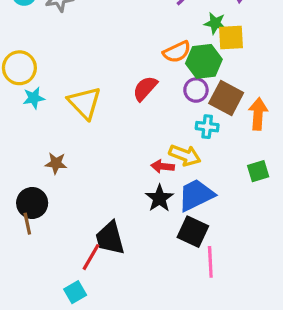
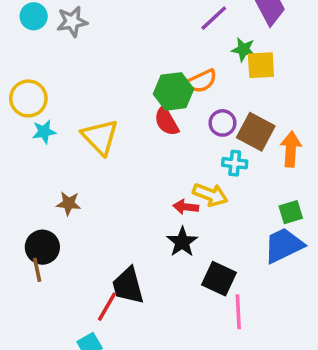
green hexagon: (204, 61) -> (174, 91), moved
red semicircle: (145, 88) -> (167, 121), turned -72
blue trapezoid: (196, 195) -> (284, 245), moved

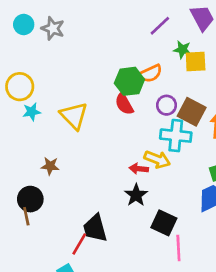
gray star: (72, 22) -> (53, 28), turned 30
cyan cross: (235, 163) -> (176, 136), size x1.6

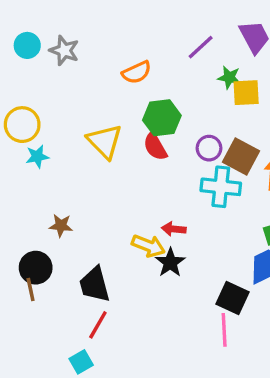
orange semicircle: (151, 73) -> (137, 72), moved
yellow triangle: (74, 116) -> (105, 141), moved
yellow arrow: (157, 159) -> (148, 246), moved
black square: (164, 223) -> (233, 298), moved
black trapezoid: (95, 228) -> (95, 284), moved

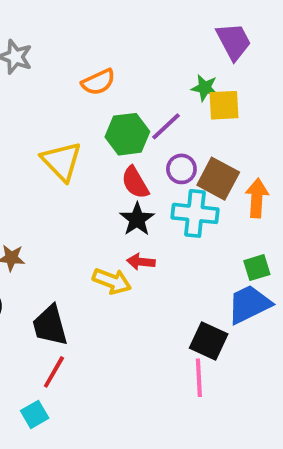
purple line: (201, 47) -> (166, 126), moved
red semicircle: (155, 146) -> (135, 182), moved
black star: (170, 263) -> (137, 219), moved

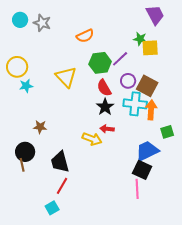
orange arrow: (257, 198) -> (151, 110), moved
blue trapezoid: (249, 304) -> (147, 151), moved

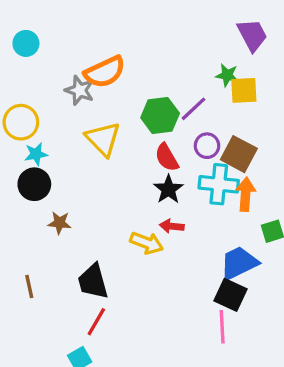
gray star: (42, 23) -> (80, 90), moved
orange semicircle: (85, 36) -> (105, 72), moved, size x1.4
black circle: (25, 152) -> (34, 184), moved

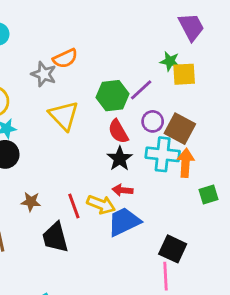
orange semicircle: (105, 72) -> (65, 58), size x0.7
brown star: (59, 223) -> (31, 202), moved
blue trapezoid: (239, 263) -> (124, 222), moved
red line: (96, 322) -> (74, 206), moved, turned -50

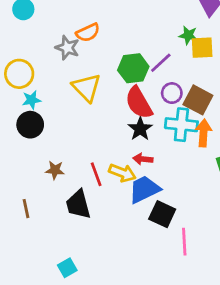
red semicircle: (118, 131) -> (139, 103), size x1.4
black square: (173, 249) -> (162, 214), moved

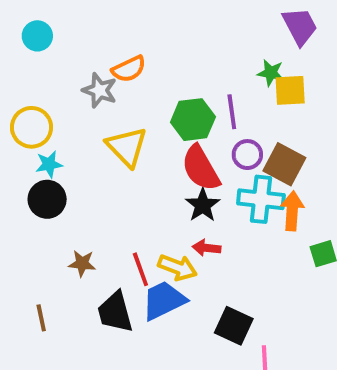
purple line: (161, 63) -> (232, 112), turned -55
blue trapezoid: (144, 189) -> (164, 300), moved

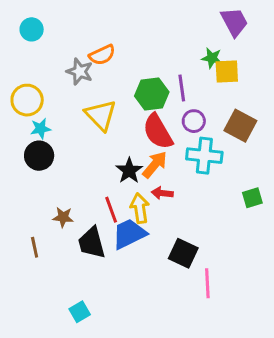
brown square: (284, 164) -> (240, 126), moved
black star: (203, 205) -> (129, 171), moved
orange arrow: (292, 211) -> (155, 165), moved, turned 36
brown star: (82, 263) -> (63, 217), moved
yellow arrow: (177, 267) -> (140, 208), turned -120

